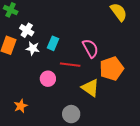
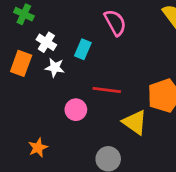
cyan rectangle: (53, 43) -> (83, 49), moved
pink semicircle: (90, 48) -> (115, 23), moved

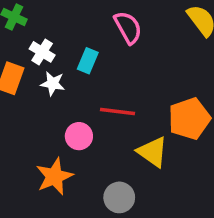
orange star: (38, 148) -> (54, 176), moved, size x1.5

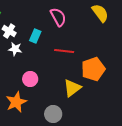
red line: (117, 112) -> (64, 51), moved
yellow triangle: (153, 152) -> (72, 88), turned 48

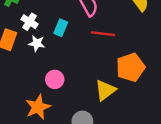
red line: (64, 51) -> (103, 34), moved

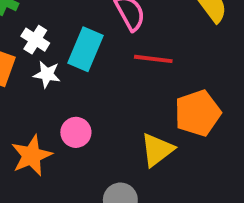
cyan rectangle: (61, 28) -> (86, 49), size x1.5
orange star: (38, 107) -> (31, 156), moved

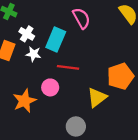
red line: (153, 59) -> (68, 67), moved

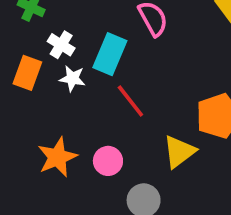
red line: (68, 67) -> (130, 101), turned 45
pink circle: (50, 87) -> (108, 161), moved

